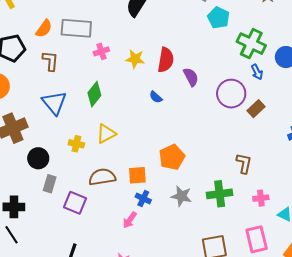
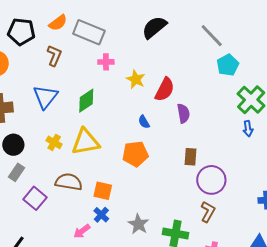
purple circle: (231, 94) -> (211, 180), moved
brown rectangle: (256, 109) -> (190, 157), moved, turned -60
yellow triangle: (106, 134) -> (85, 142), size x1.4
orange pentagon: (172, 157) -> (135, 154), moved

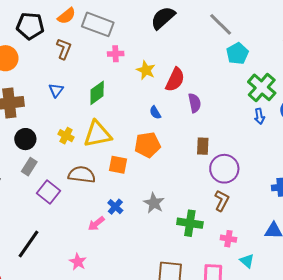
blue triangle: (45, 97) -> (56, 90), size x0.6
orange square: (103, 191) -> (118, 165), moved
gray star: (138, 224) -> (154, 203), moved

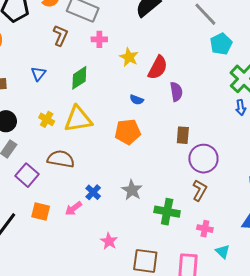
brown L-shape: (64, 49) -> (60, 35), moved
blue semicircle: (155, 113) -> (137, 100), turned -40
orange square: (118, 165) -> (41, 212), moved
pink star: (78, 262) -> (109, 241), moved

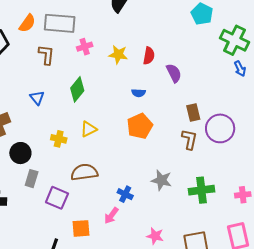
red semicircle: (158, 68) -> (149, 56), size x0.7
yellow triangle: (78, 119) -> (89, 129), size x0.6
brown L-shape: (200, 190) -> (189, 139), moved

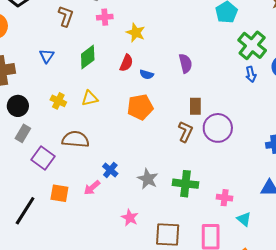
red semicircle: (149, 56) -> (126, 63), moved
gray star: (161, 180) -> (148, 179), moved

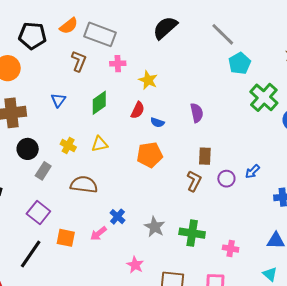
blue arrow: (251, 74) -> (252, 172), moved, turned 56
purple circle: (218, 128) -> (226, 179), size x0.6
gray rectangle: (23, 133) -> (43, 171), moved
purple square: (43, 158) -> (38, 213), moved
cyan triangle: (244, 219) -> (270, 274), moved

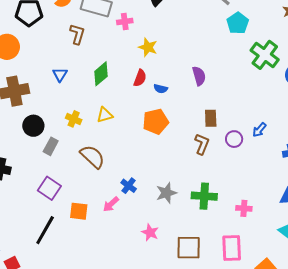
pink cross: (118, 64) -> (125, 22), moved
brown semicircle: (84, 185) -> (92, 157), turned 40
gray star: (155, 227) -> (166, 193), turned 30

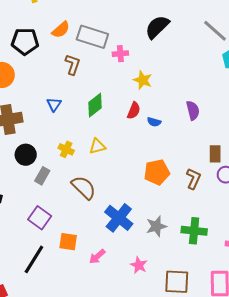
brown rectangle: (211, 118) -> (215, 154), moved
orange pentagon: (156, 122) -> (157, 172), moved
blue cross: (129, 186) -> (119, 218), size x1.8
pink arrow: (111, 204) -> (97, 257), moved

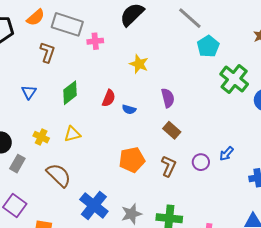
yellow star: (143, 80) -> (139, 64), moved
brown rectangle: (215, 154) -> (172, 130), moved, turned -48

